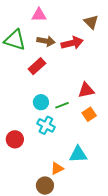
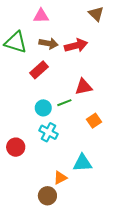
brown triangle: (91, 22) -> (96, 14), moved
red triangle: (86, 90) -> (83, 87), moved
green line: (62, 105) -> (64, 103), moved

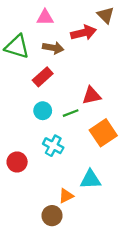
red arrow: (76, 46) -> (83, 33), moved
cyan circle: (43, 108) -> (43, 111), moved
orange square: (94, 121) -> (103, 133), size x1.6

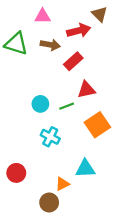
red rectangle: (43, 77) -> (73, 61), moved
red circle: (17, 162) -> (16, 173), moved

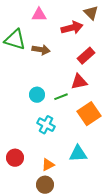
brown arrow: (50, 45) -> (41, 50), moved
red rectangle: (73, 61) -> (86, 56), moved
orange triangle: (62, 184) -> (48, 165), moved

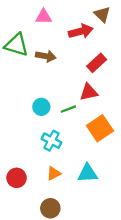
orange triangle: (48, 165) -> (54, 173), moved

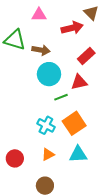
cyan circle: (41, 107) -> (49, 74), moved, size x1.5
orange square: (100, 128) -> (74, 123), moved

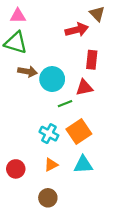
pink triangle: (39, 15) -> (18, 16), moved
brown arrow: (41, 50) -> (28, 72), moved
red rectangle: (86, 56) -> (92, 60), turned -42

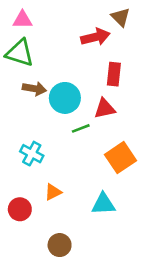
orange square: (79, 131) -> (121, 158), moved
cyan cross: (49, 134) -> (32, 154), moved
orange triangle: (51, 165) -> (53, 192), moved

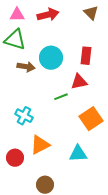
red arrow: (95, 37) -> (48, 15), moved
cyan circle: (65, 98) -> (51, 58), moved
orange triangle: (53, 192) -> (40, 145), size x1.5

